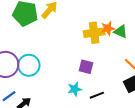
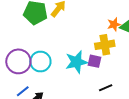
yellow cross: (94, 33) -> (105, 45), moved
cyan star: (75, 89) -> (77, 62), moved, size x1.6

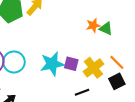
yellow cross: (105, 45) -> (94, 68), moved, turned -30

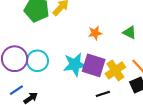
orange star: (93, 25) -> (95, 33), moved
purple square: (71, 64) -> (94, 65), size x1.6

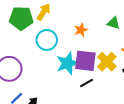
cyan circle: (37, 61) -> (47, 40), moved
black line: (103, 94) -> (87, 83), moved

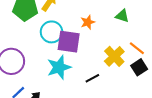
purple square: (85, 61) -> (69, 42), moved
cyan star: (67, 63) -> (59, 67), moved

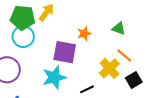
cyan circle: (52, 32) -> (23, 37), moved
orange line: (137, 48) -> (124, 55), moved

